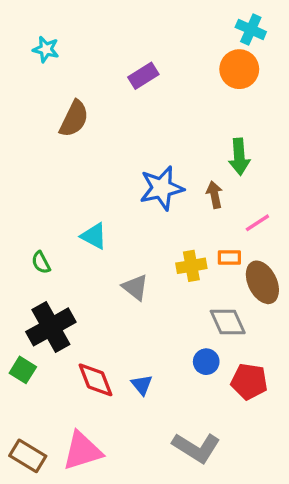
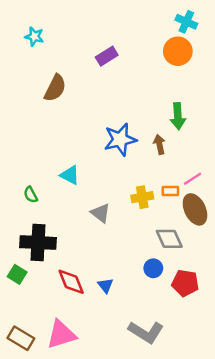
pink line: (257, 223) -> (193, 179), moved
black cross: (51, 327) -> (38, 243), turned 32

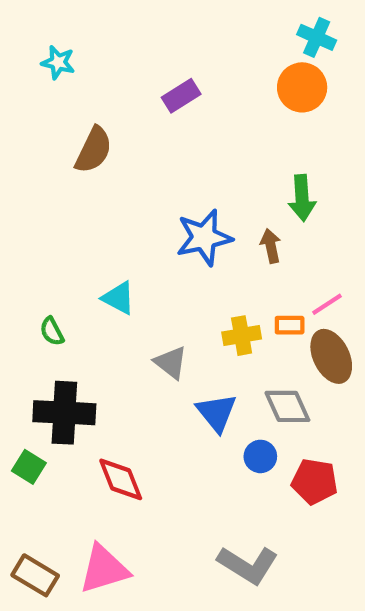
blue triangle: (105, 285) -> (217, 413), moved, size x1.5

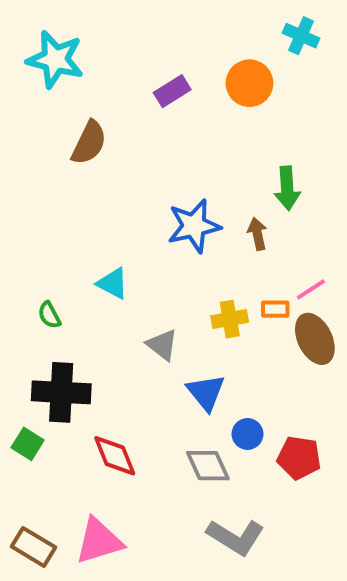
cyan star: (58, 62) -> (55, 59), size x1.8
orange circle: (302, 87) -> (249, 83), moved
gray diamond: (287, 406) -> (208, 466), moved

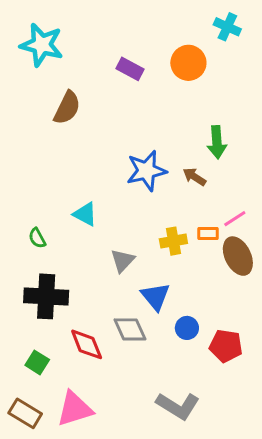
purple rectangle: (172, 91) -> (130, 69), turned 60
brown arrow: (257, 234) -> (194, 177), turned -45
gray triangle: (162, 345) -> (123, 261), turned 35
green square: (28, 444) -> (37, 362), moved
gray diamond: (208, 466) -> (130, 329), moved

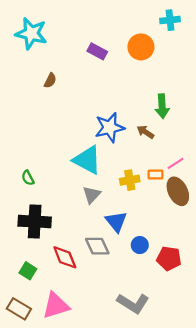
cyan cross: (227, 27) -> (170, 20), turned -30
brown semicircle: (67, 108) -> (50, 81), size x0.6
cyan triangle: (85, 214) -> (87, 160), moved, size x1.6

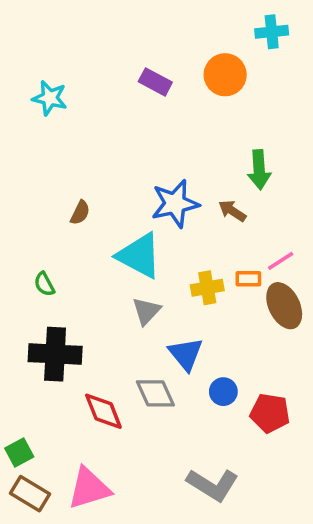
cyan star: (31, 33) -> (50, 98), moved, size x0.7
brown semicircle: (50, 81) -> (80, 213), moved
green square: (28, 271) -> (19, 452), moved, turned 30

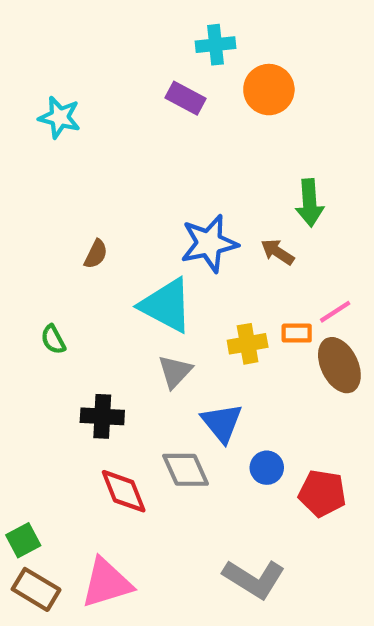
cyan cross: (272, 32) -> (215, 45), moved
black cross: (55, 354) -> (102, 416), moved, size x0.7

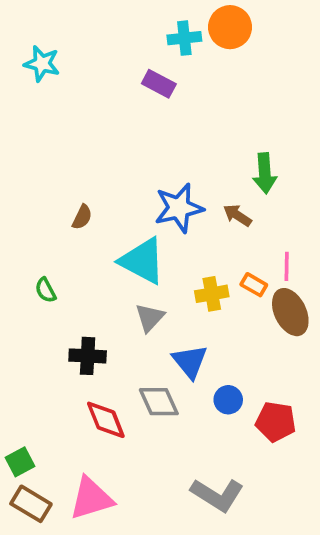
orange circle: (269, 90) -> (230, 27), moved
cyan star: (60, 117) -> (42, 64), moved
pink line: (335, 312) -> (287, 266), turned -56
orange rectangle: (297, 333) -> (254, 285), turned 30

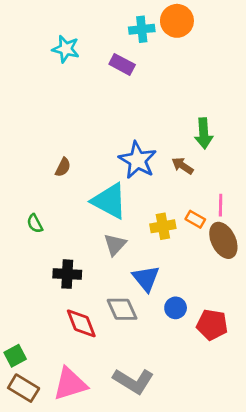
cyan star: (42, 64) -> (66, 49), moved
blue star: (179, 208) -> (138, 160), turned -30
gray L-shape: (217, 495) -> (133, 381), moved

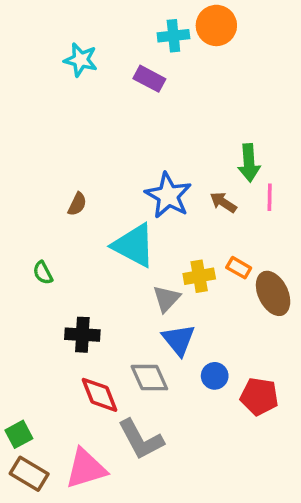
pink line: (221, 205) -> (270, 197), moved
gray triangle: (115, 245) -> (167, 299), moved
gray L-shape: (133, 381) -> (141, 439), moved, turned 30

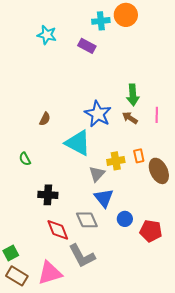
green arrow: (249, 163) -> (133, 95), moved
orange rectangle: (239, 268) -> (139, 156), turned 48

